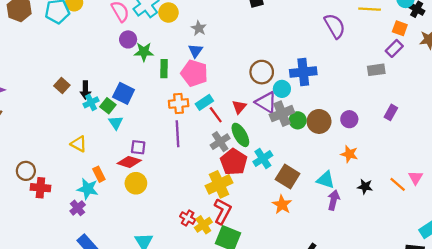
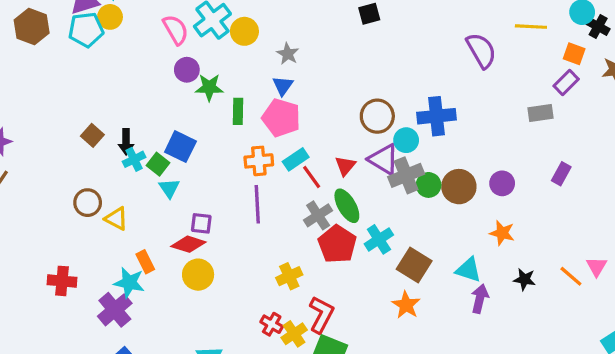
brown circle: (26, 171) -> (88, 203), moved
yellow cross: (219, 184) -> (289, 276), moved, size x0.7
purple cross: (78, 208) -> (115, 310), size x1.5

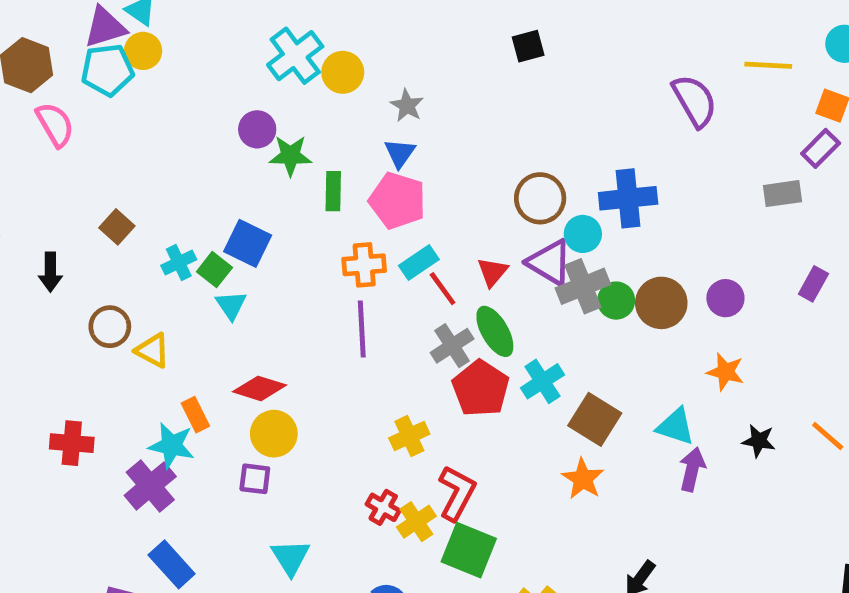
pink semicircle: (176, 30) -> (55, 125), moved
black arrow: (126, 142) -> (50, 272), moved
purple square: (201, 223) -> (255, 479), moved

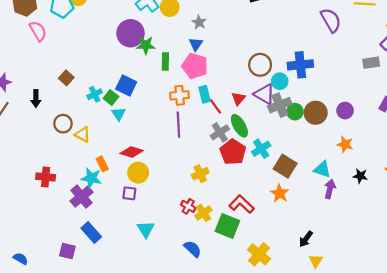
purple circle: (257, 129) -> (131, 33), size x1.6
cyan rectangle: (419, 262) -> (205, 94), turned -70
red L-shape: (457, 493) -> (242, 204), moved, turned -75

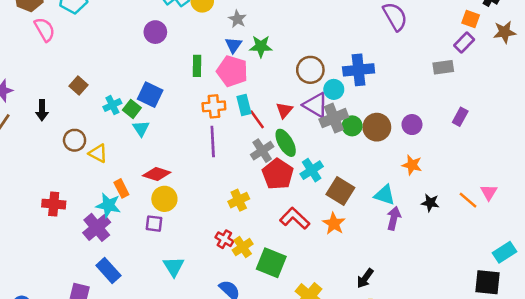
purple circle: (131, 33) -> (155, 32), size x0.7
green star: (146, 45) -> (261, 46), moved
red L-shape: (242, 204) -> (295, 218), moved

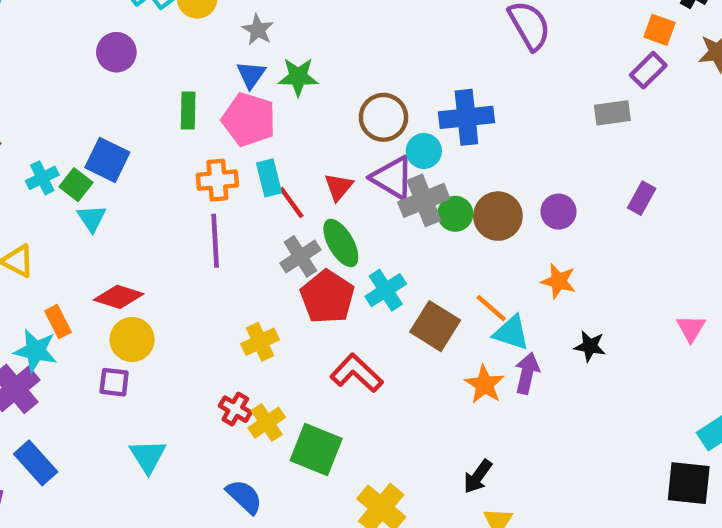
orange line: (468, 200) -> (491, 308), moved
orange star: (334, 224) -> (484, 384), moved

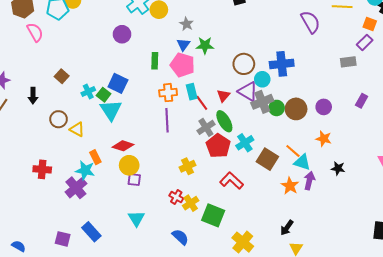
cyan triangle: (92, 218) -> (111, 110), size x1.6
purple square: (114, 382) -> (134, 180), moved
blue rectangle: (36, 463) -> (91, 232), moved

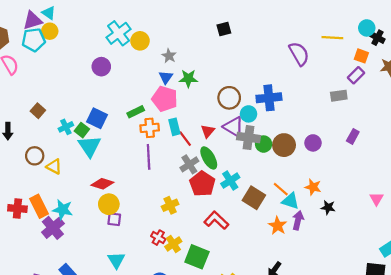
green rectangle: (155, 61) -> (136, 112), moved, turned 63
gray cross: (262, 102) -> (249, 138), turned 30
orange star: (324, 139) -> (313, 187), moved
orange rectangle: (95, 157) -> (39, 206), moved, size x1.5

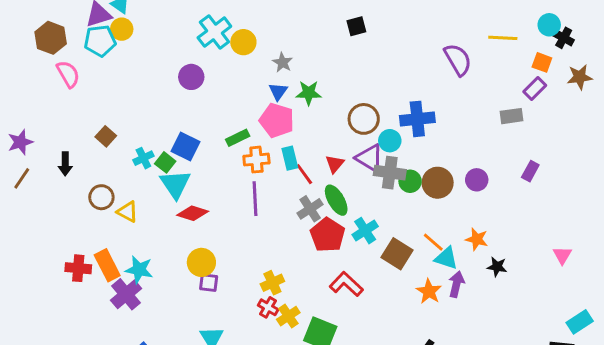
red diamond: (102, 184) -> (193, 213), moved
yellow cross: (170, 205) -> (272, 283), moved

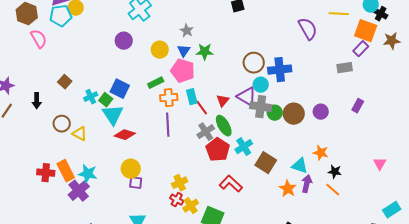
yellow circle: (243, 42) -> (160, 50), moved
orange square: (542, 62) -> (366, 31), size x1.6
brown circle: (364, 119) -> (254, 63), moved
orange line: (433, 242) -> (333, 190), moved

